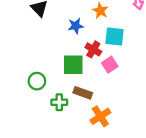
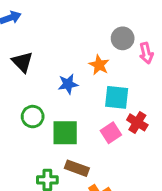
red cross: (93, 49) -> (137, 122), moved
green circle: (37, 81) -> (33, 117), moved

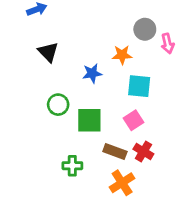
orange star: (99, 65) -> (122, 55), turned -30
red cross: (137, 122) -> (143, 151), moved
brown rectangle: (77, 168) -> (115, 151), moved

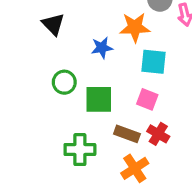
orange star: (122, 55) -> (135, 27), size x1.4
pink square: (133, 120) -> (147, 99), turned -36
green cross: (72, 166) -> (80, 150), size x1.4

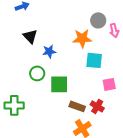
blue star: (102, 48) -> (49, 51), moved
pink square: (147, 99) -> (109, 84), moved, turned -32
green cross: (80, 150) -> (14, 105), moved

